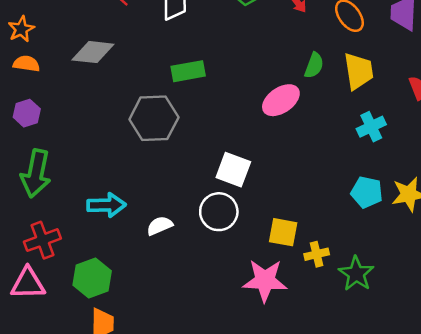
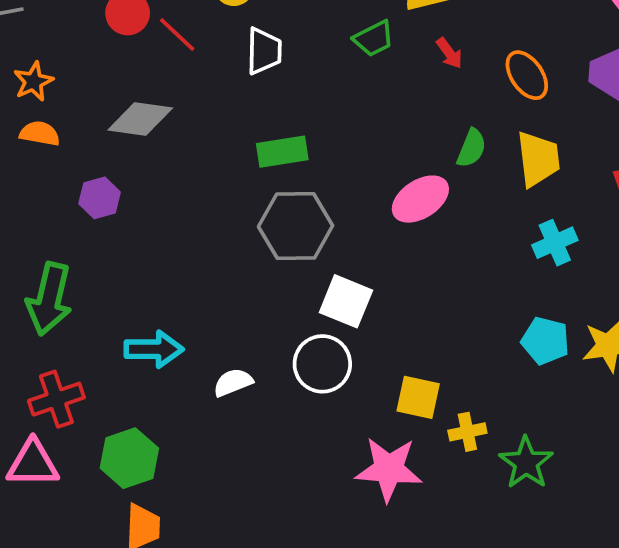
purple hexagon: (27, 113) -> (100, 198), moved
gray hexagon: (154, 118) -> (296, 226), moved

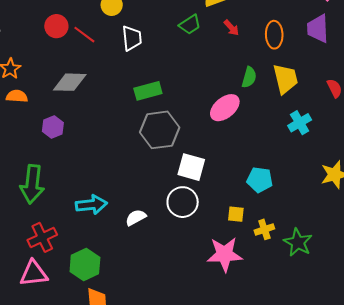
orange ellipse: (527, 75) -> (274, 35), turned 40
cyan pentagon: (545, 341) -> (260, 180), moved
yellow square: (418, 397) -> (236, 214), size x0.7

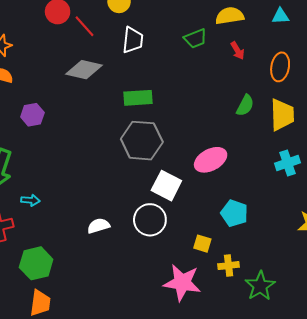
gray diamond: (70, 82) -> (84, 70), moved
pink ellipse: (225, 108) -> (211, 160), moved
cyan arrow: (91, 205) -> (30, 200), moved, size x0.6

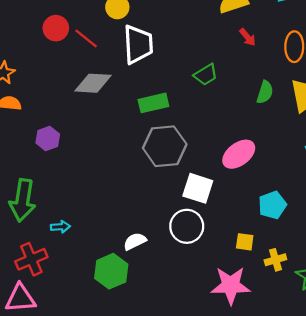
green trapezoid: (195, 38) -> (206, 75), moved
white trapezoid: (133, 40) -> (138, 44), size x1.4
cyan pentagon: (234, 213) -> (272, 205), turned -30
green hexagon: (36, 263) -> (111, 271), moved

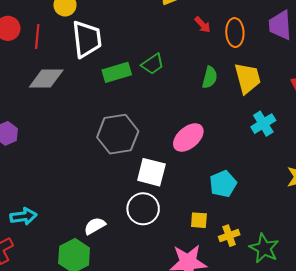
red arrow: (248, 37) -> (203, 25), moved
red line: (86, 39) -> (37, 36), turned 60
green rectangle: (153, 103) -> (117, 72), moved
cyan arrow: (60, 227) -> (23, 216), size x1.4

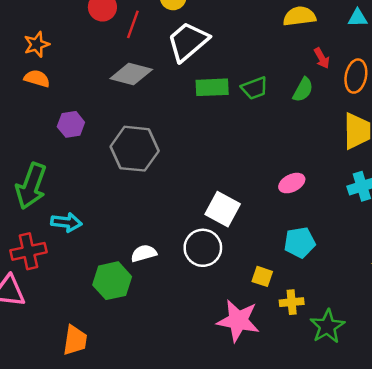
white trapezoid: (87, 39) -> (188, 41), turned -138
green semicircle: (210, 77) -> (303, 90), moved
gray hexagon: (118, 134) -> (135, 149), moved
pink ellipse: (188, 138) -> (292, 183), moved, size x0.7

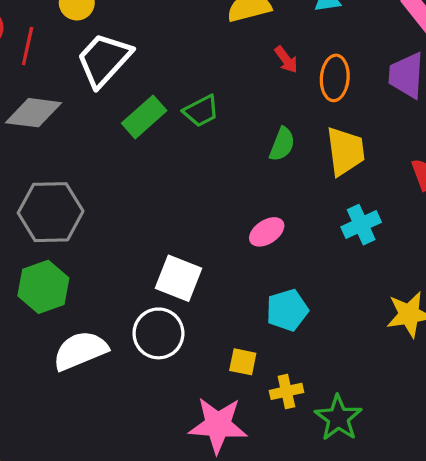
green rectangle: (212, 87) -> (144, 117), turned -32
green semicircle: (303, 90) -> (282, 144), moved
white semicircle: (144, 253) -> (80, 351), size x1.6
green hexagon: (112, 281) -> (43, 287), moved

